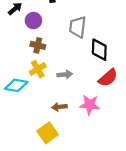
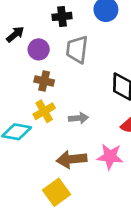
gray trapezoid: (78, 27) -> (77, 49), moved
brown arrow: (59, 107) -> (72, 159), size x1.5

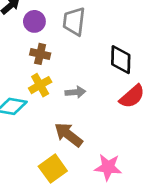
pink star: (110, 157) -> (108, 167), moved
brown arrow: (72, 159) -> (68, 135), turned 44

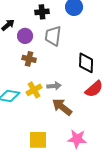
yellow cross: (40, 85) -> (34, 90), moved
brown arrow: (68, 135) -> (62, 107), moved
yellow square: (53, 169) -> (38, 140), turned 36

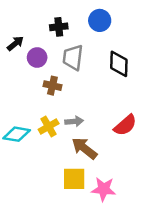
brown cross: (29, 59) -> (52, 86), moved
black diamond: (86, 63) -> (119, 64), moved
yellow square: (38, 140) -> (74, 179), moved

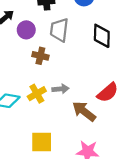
brown arrow: (84, 148) -> (84, 111), moved
yellow square: (74, 179) -> (42, 142), moved

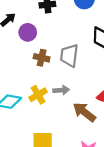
gray trapezoid: (59, 30) -> (69, 55), moved

